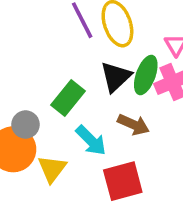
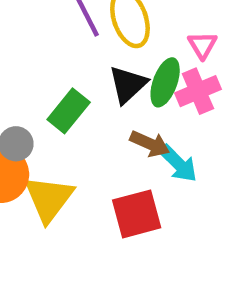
cyan arrow: (91, 140) -> (178, 164), moved
yellow triangle: (52, 169) -> (49, 199), size x1.4

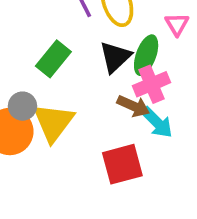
pink cross: (198, 91) -> (152, 84), moved
green rectangle: (69, 111) -> (53, 59), moved
yellow triangle: (49, 199) -> (53, 122), moved

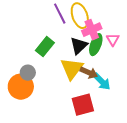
pink triangle: (177, 24) -> (113, 40), moved
pink cross: (152, 84) -> (92, 30), moved
yellow triangle: (53, 122) -> (72, 69), moved

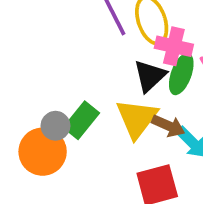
pink cross: (92, 30) -> (174, 46), turned 36
green rectangle: (45, 47) -> (81, 120), moved

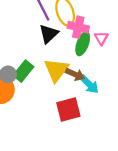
black triangle: (150, 76) -> (49, 34), moved

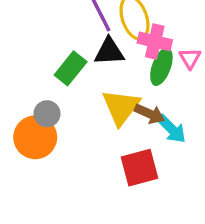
black triangle: (49, 34) -> (109, 52), turned 40
green rectangle: (23, 71) -> (71, 68), moved

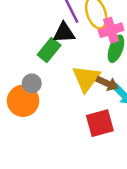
pink cross: (155, 41) -> (111, 30), turned -30
black triangle: (109, 52) -> (64, 33), moved

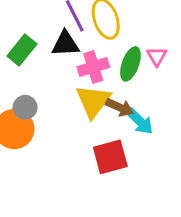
pink cross: (111, 30) -> (93, 67), moved
green rectangle: (49, 50) -> (22, 50), moved

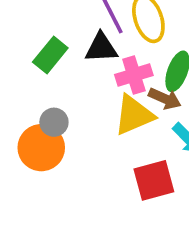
yellow triangle: (93, 101) -> (134, 115), turned 30
brown arrow: (120, 107) -> (165, 99), moved

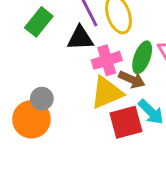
green rectangle: (50, 55) -> (39, 22), moved
red square: (154, 180) -> (126, 122), moved

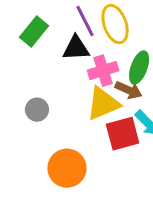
orange circle: (31, 119) -> (67, 168), moved

